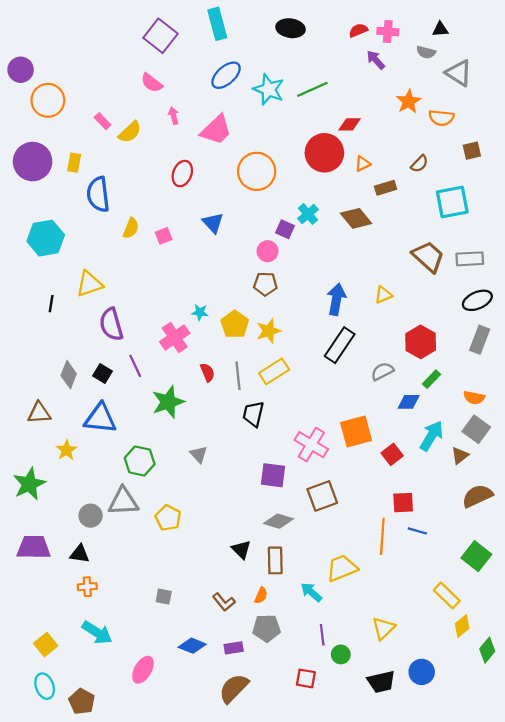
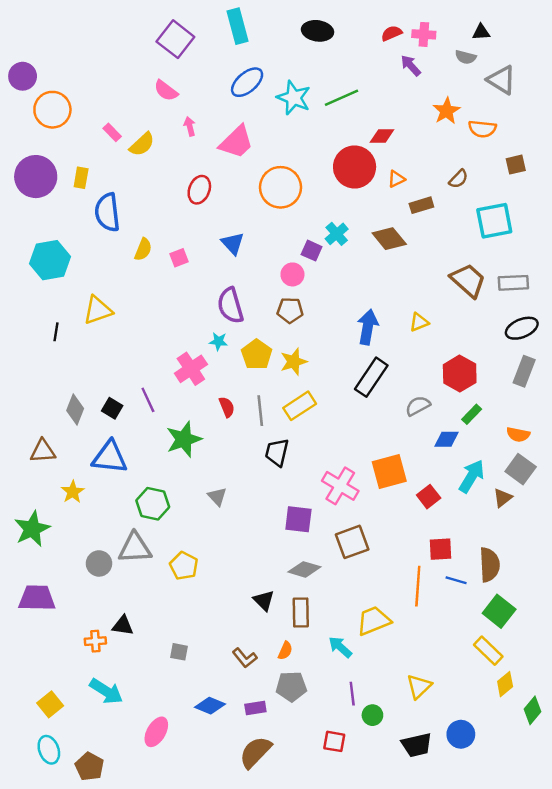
purple semicircle: (111, 324) -> (230, 306), moved
brown semicircle: (477, 496) -> (489, 565), moved, turned 112
black triangle: (80, 554) -> (123, 626), moved
green square: (476, 556) -> (499, 611), moved

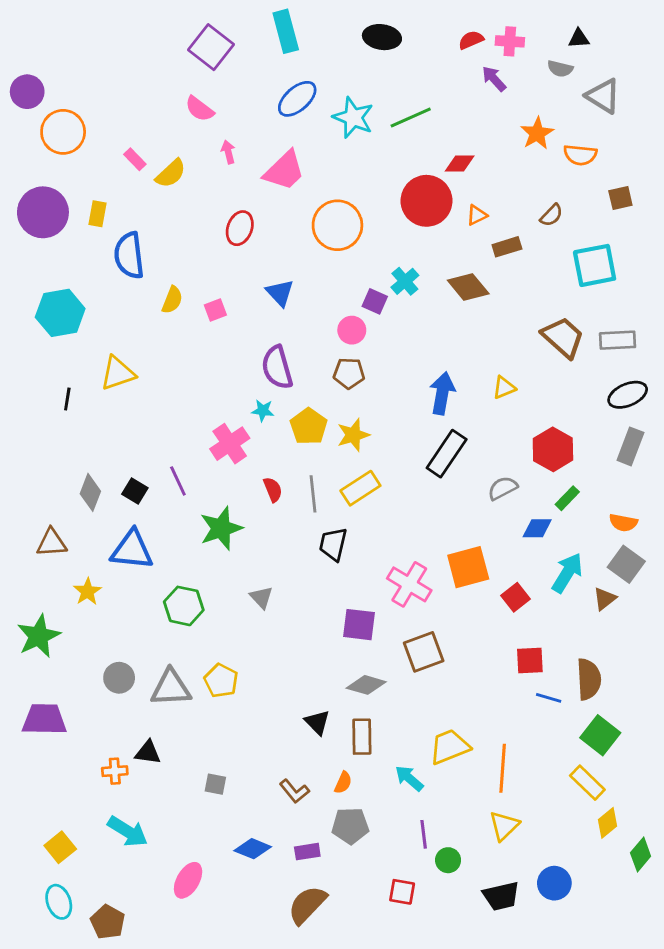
gray triangle: (135, 548) -> (171, 688), moved
orange line: (418, 586) -> (503, 768), moved

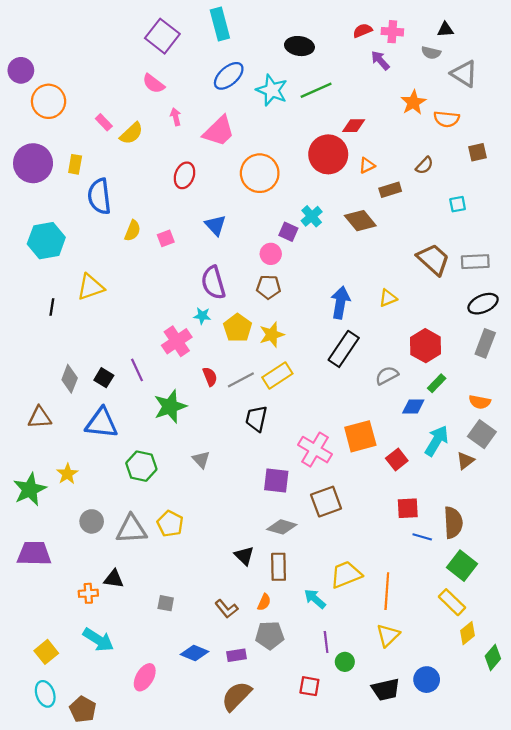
black ellipse: (382, 37) -> (299, 46), moved
cyan square: (595, 265) -> (458, 204), size x0.5
gray line: (313, 494) -> (241, 380), turned 68
yellow star: (87, 592) -> (67, 474), moved

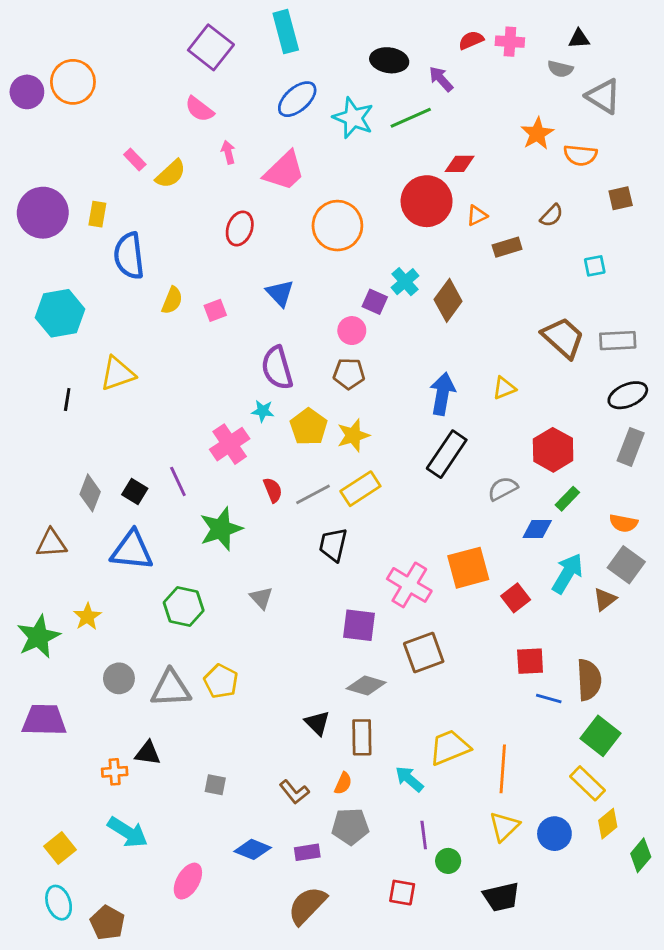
purple arrow: (380, 60) -> (441, 79), moved
orange circle: (49, 101) -> (73, 82), moved
brown diamond: (360, 221) -> (448, 300), moved, turned 76
blue circle: (427, 680) -> (554, 834), moved

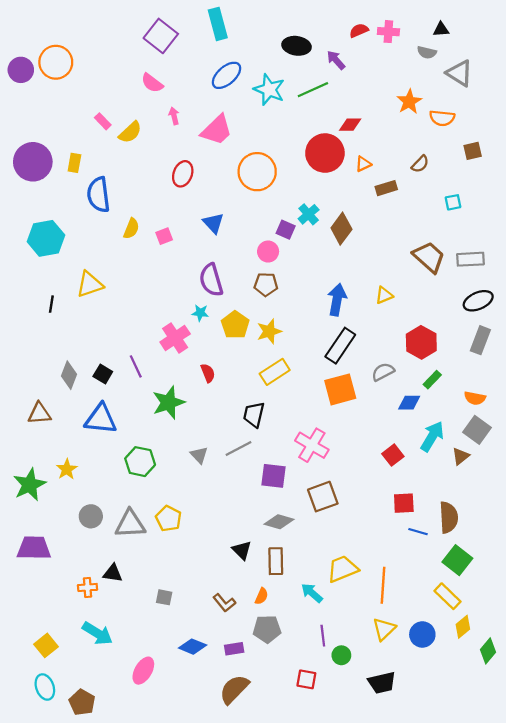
gray line: (313, 494) -> (239, 448), moved
orange square: (468, 568) -> (340, 389), moved

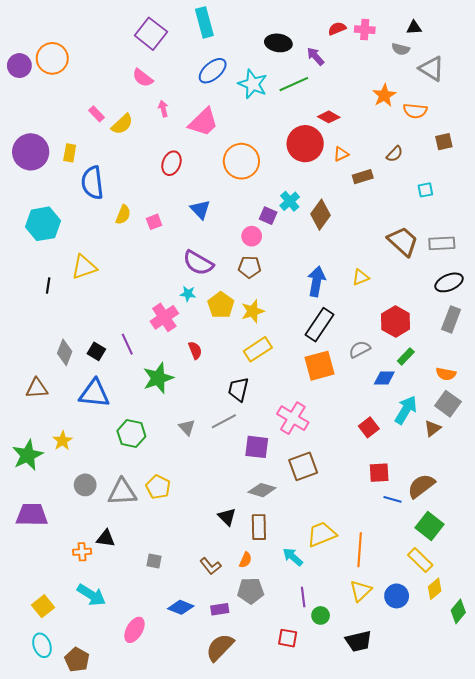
red diamond: (350, 125) -> (329, 117), turned 30
purple semicircle: (211, 280) -> (198, 263), turned -44
brown semicircle: (449, 517) -> (421, 486), turned -124

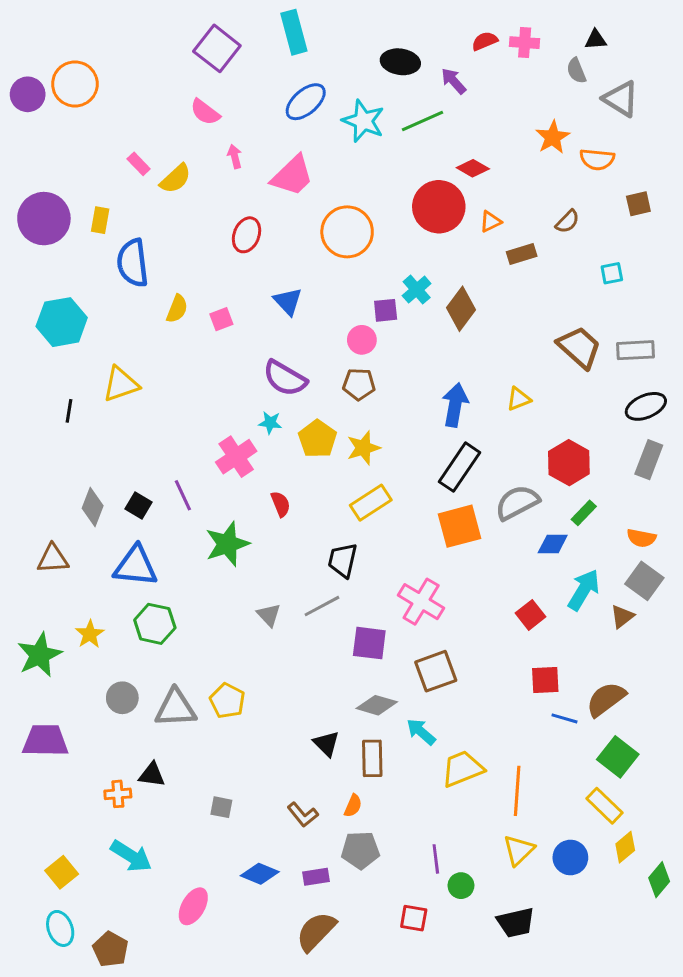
gray semicircle: (401, 49) -> (576, 71), turned 54
purple square: (268, 216) -> (386, 310), turned -30
gray semicircle: (360, 349) -> (517, 503), size x1.4
green hexagon: (131, 434) -> (155, 624), moved
cyan arrow: (293, 557) -> (421, 732), moved

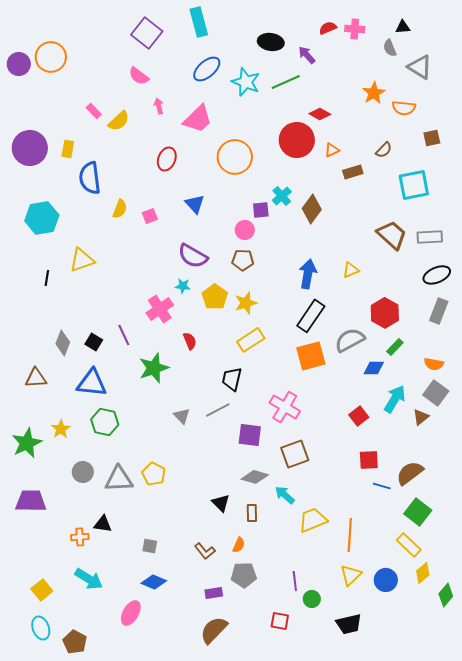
cyan square: (612, 273) -> (414, 185), size x2.0
brown rectangle: (372, 758) -> (252, 513), size x0.7
blue diamond: (260, 874) -> (154, 582), moved

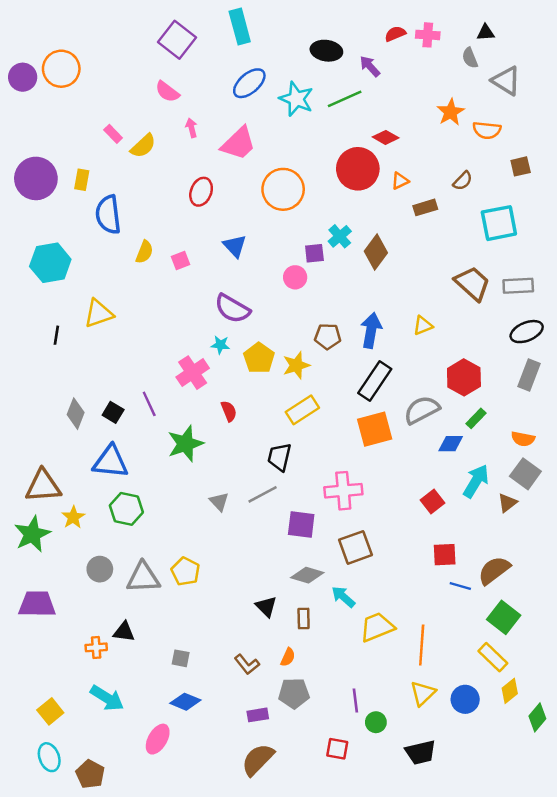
brown pentagon: (243, 260) -> (328, 336), moved
brown triangle: (36, 378) -> (43, 486), moved, size x1.4
pink cross: (285, 407) -> (343, 491), turned -36

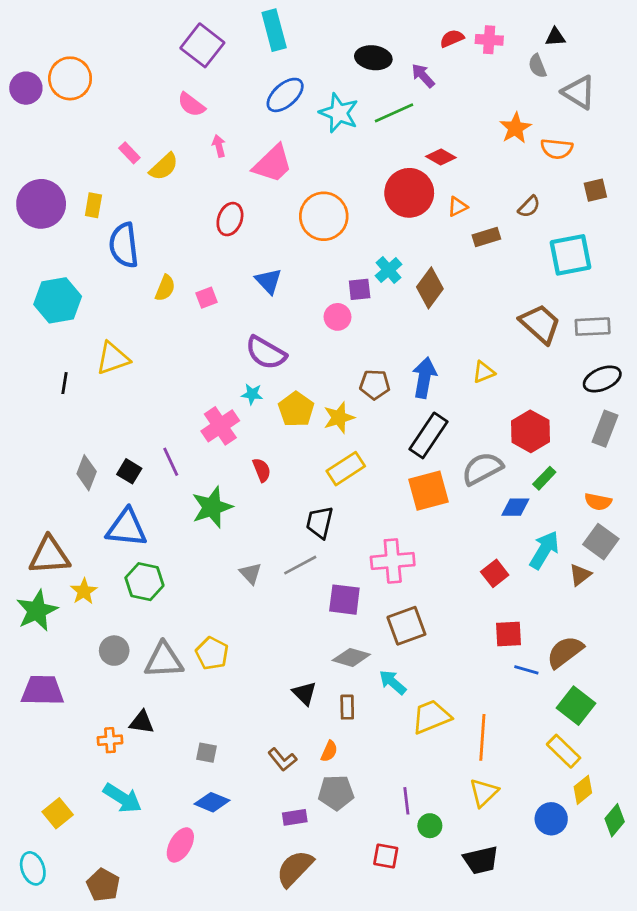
blue circle: (465, 699) -> (551, 819), moved
cyan ellipse: (49, 757) -> (33, 868), moved

